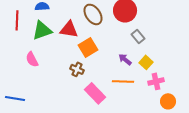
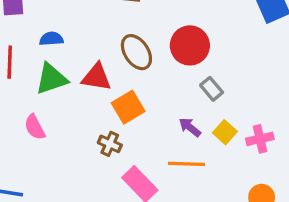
pink cross: (156, 81) -> (260, 139), moved

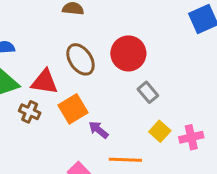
purple arrow: (190, 127) -> (98, 130), moved
brown cross: (110, 144) -> (30, 112), moved

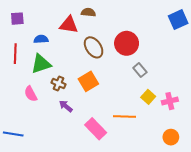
red triangle: (45, 82) -> (69, 25), moved
purple arrow: (98, 130) -> (66, 106), moved

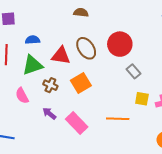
red triangle: (69, 25) -> (61, 56), moved
yellow square: (148, 97) -> (142, 99), turned -32
purple arrow: (66, 106) -> (49, 114), moved
pink rectangle: (96, 129) -> (77, 123), moved

